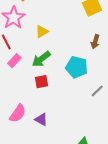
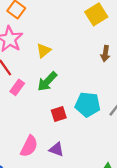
cyan pentagon: (77, 67) -> (88, 105), moved
red square: (41, 82) -> (59, 114), moved

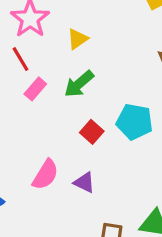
red square: (59, 114) -> (92, 132), turned -35

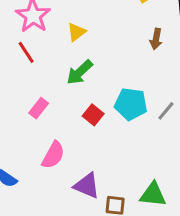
pink rectangle: (35, 89) -> (39, 108), moved
purple triangle: (84, 182) -> (87, 186), moved, size x1.4

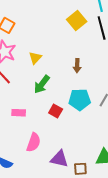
brown arrow: (156, 39) -> (77, 66), moved
pink rectangle: (39, 108) -> (19, 113), turned 64

